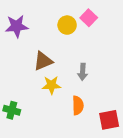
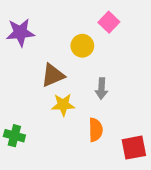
yellow circle: (67, 25) -> (82, 46), moved

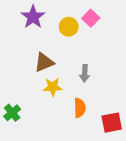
purple star: (20, 32) -> (33, 17), moved, turned -30
yellow circle: (82, 46) -> (69, 27), moved
green cross: (14, 136) -> (12, 113), turned 35

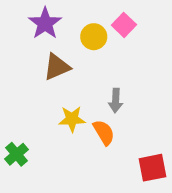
brown triangle: (44, 62) -> (57, 67), moved
orange semicircle: (80, 108) -> (104, 132), moved, turned -30

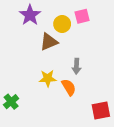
pink square: (124, 25) -> (82, 16), turned 32
brown triangle: (57, 67) -> (49, 42), moved

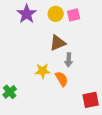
yellow circle: (62, 24) -> (56, 14), moved
brown triangle: (49, 42) -> (58, 43), moved

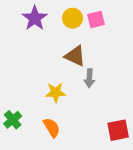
brown triangle: (58, 43) -> (75, 56), turned 48
orange semicircle: (62, 79) -> (52, 128), moved

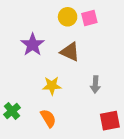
purple star: (35, 18) -> (33, 45), moved
gray arrow: (89, 78) -> (95, 84), moved

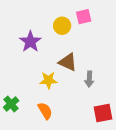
yellow circle: (68, 17) -> (62, 26), moved
brown triangle: (70, 52) -> (68, 62), moved

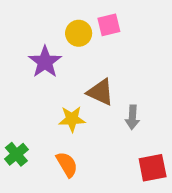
pink square: (84, 17) -> (109, 25), moved
yellow circle: (62, 26) -> (79, 33), moved

